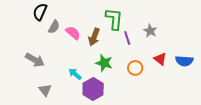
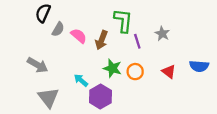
red triangle: (160, 59) -> (169, 72), moved
orange circle: (135, 68) -> (135, 72), moved
gray triangle: (45, 90) -> (48, 98), size x1.5

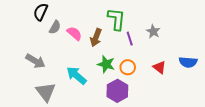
cyan arrow: (81, 80) -> (76, 75), size x1.5
purple hexagon: (100, 97) -> (117, 91), moved

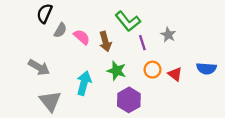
green L-shape: (116, 19) -> (128, 21), turned 135
brown arrow: (96, 38) -> (105, 41), turned -36
orange circle: (128, 67) -> (152, 70), moved
cyan arrow: (76, 75) -> (84, 83), turned 65

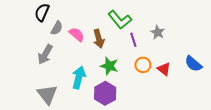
gray arrow: (39, 67) -> (45, 54), moved, turned 90
blue semicircle: (206, 68) -> (193, 64), turned 36
purple hexagon: (129, 100) -> (105, 93), moved

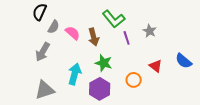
orange circle: (143, 65) -> (134, 80), moved
gray triangle: (47, 94) -> (45, 90), turned 50

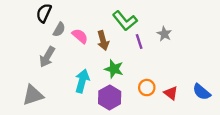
blue semicircle: (184, 61) -> (202, 92), moved
red triangle: (156, 66) -> (171, 93), moved
gray triangle: (45, 90) -> (33, 95), moved

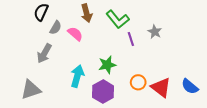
brown arrow: (103, 40) -> (87, 13), moved
green star: (114, 69) -> (107, 65), turned -30
red triangle: (171, 93) -> (161, 87), size x1.5

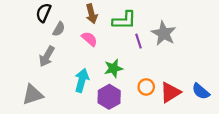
green L-shape: (118, 19) -> (124, 20), turned -50
gray star: (155, 32) -> (164, 33), size x1.6
pink semicircle: (75, 34) -> (89, 39), moved
red triangle: (161, 87) -> (170, 92), turned 50

